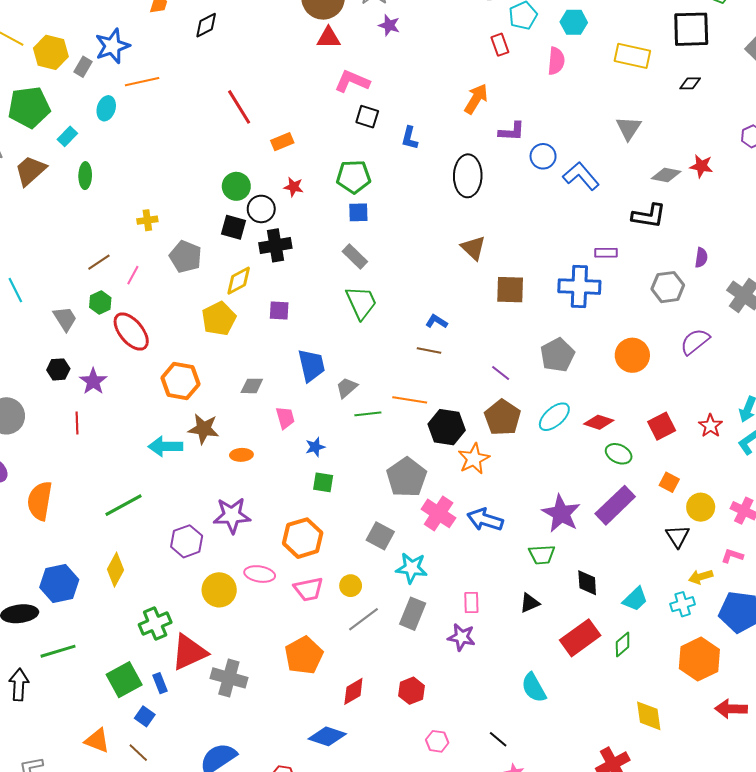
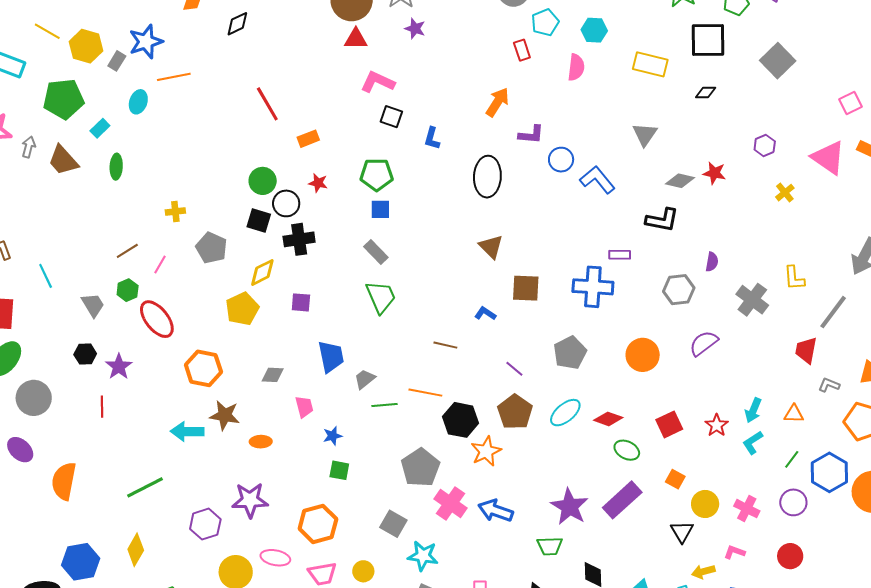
brown trapezoid: (30, 171) -> (63, 160), turned -92
blue L-shape: (436, 321) -> (485, 314), moved

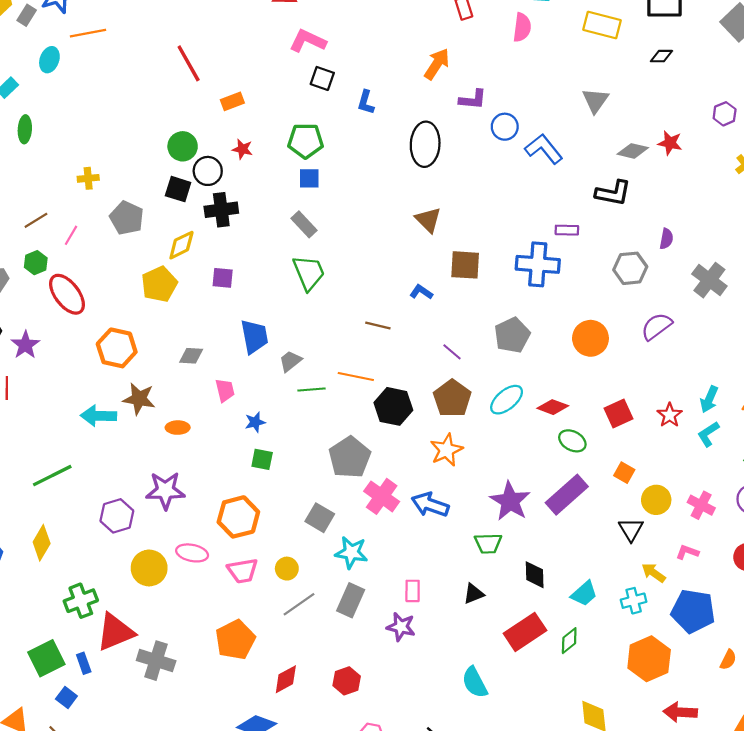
orange star: (486, 451) -> (446, 450), moved
yellow arrow: (703, 572) -> (654, 573), turned 50

